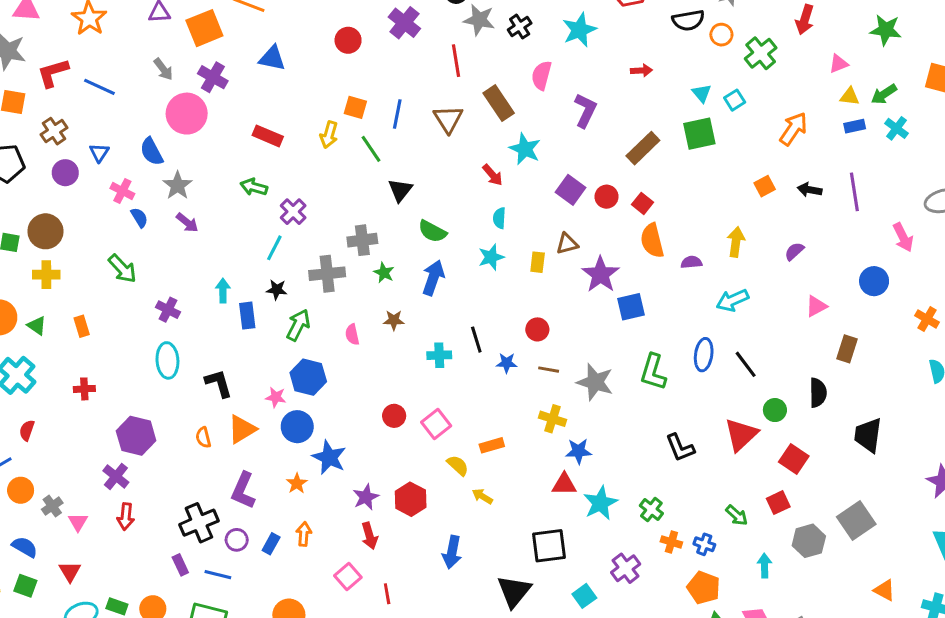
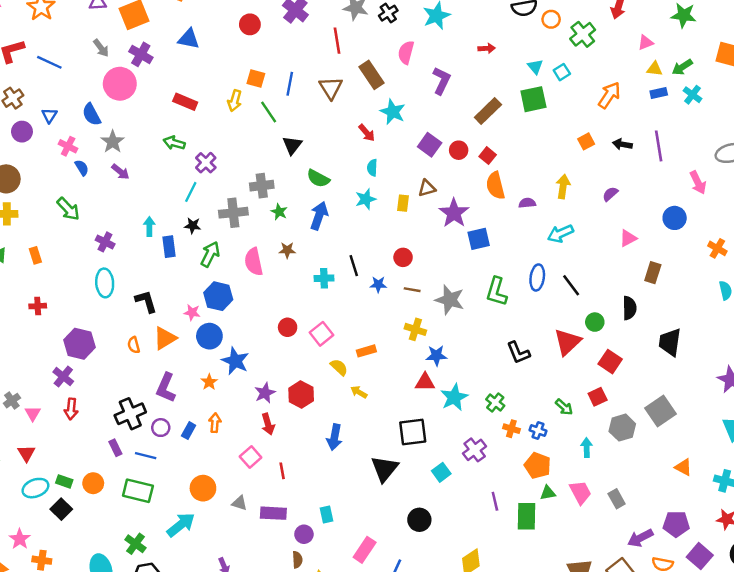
pink semicircle: (352, 334) -> (254, 262), size x1.6

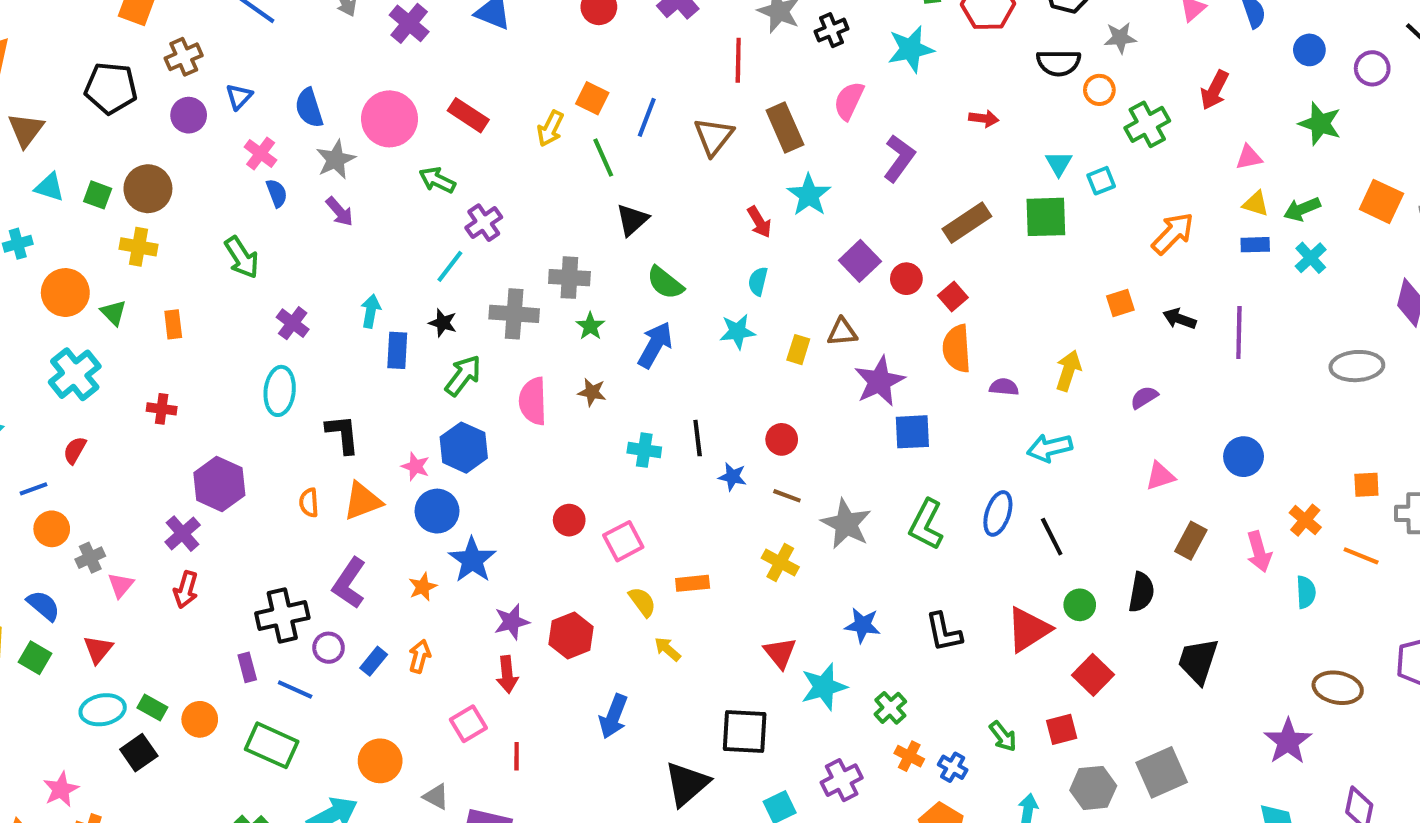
pink circle: (120, 84) -> (390, 119), moved
pink arrow: (698, 183) -> (1259, 552), moved
blue star: (436, 356) -> (863, 625), moved
red triangle: (425, 382) -> (780, 653), turned 40

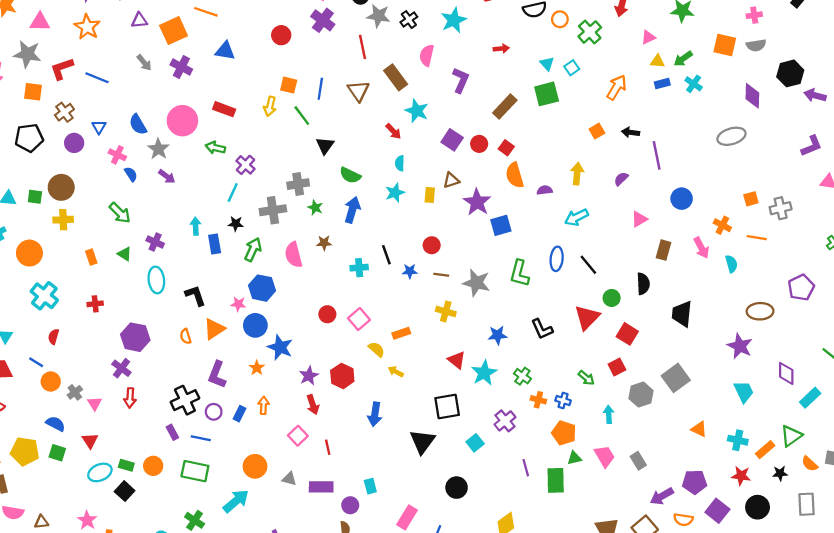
green triangle: (113, 313) -> (125, 254), moved
purple line: (1239, 333) -> (657, 155), moved
blue line: (34, 489) -> (36, 362), turned 64

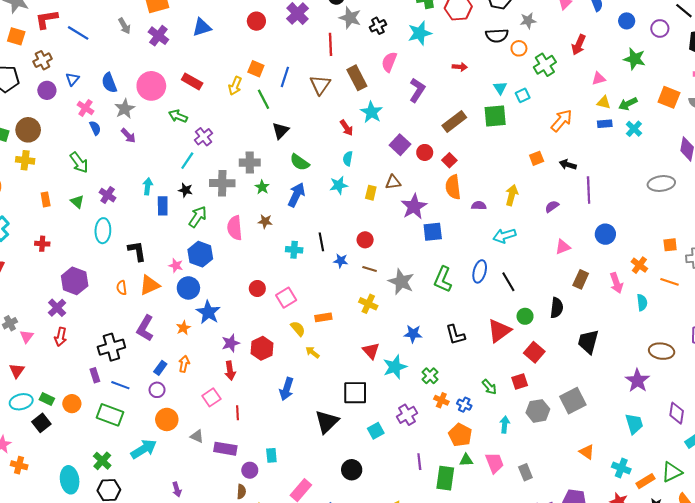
blue triangle: (225, 51) -> (202, 27), turned -36
purple circle: (214, 412) -> (157, 390), moved

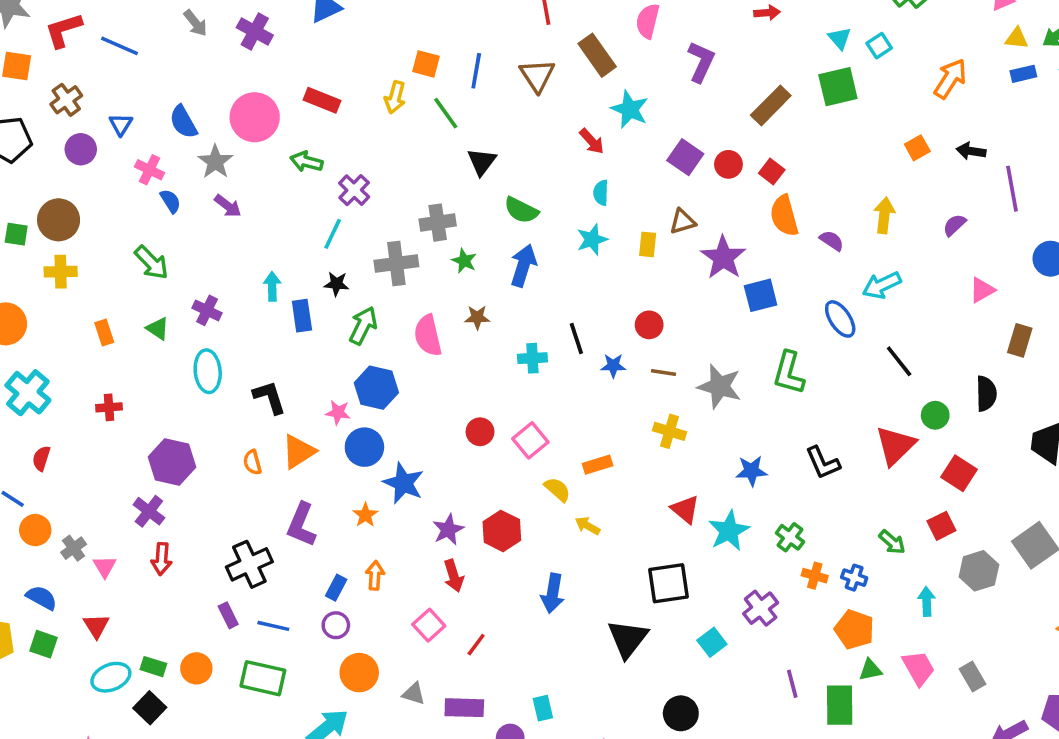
purple semicircle: (479, 206) -> (832, 241), turned 40
blue ellipse: (480, 271) -> (840, 319), moved, turned -40
red line: (237, 413) -> (476, 645), turned 48

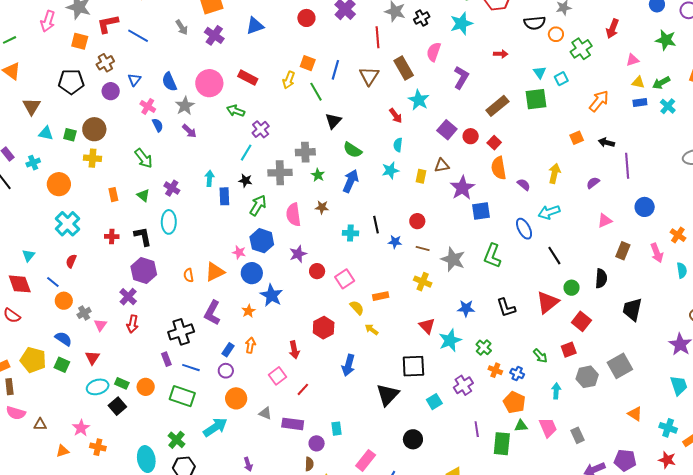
black L-shape: (269, 397) -> (143, 236), moved
purple star: (448, 530) -> (298, 254), moved

